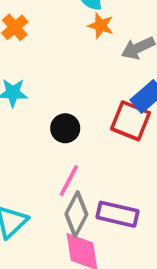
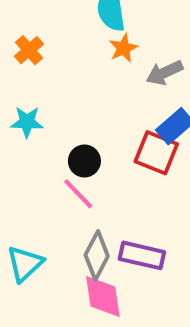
orange star: (101, 26) -> (123, 48), turned 30
pink line: (69, 181) -> (78, 194), moved, turned -72

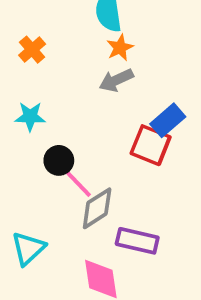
gray arrow: (164, 73) -> (116, 80), moved
black circle: (84, 161) -> (59, 160), moved
gray diamond: (97, 255) -> (97, 208), moved, turned 30

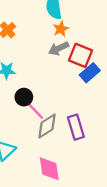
red square: (151, 145) -> (81, 55), moved
purple rectangle: (137, 241) -> (76, 127), moved, turned 60

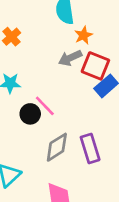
orange star: (61, 29) -> (83, 35), moved
pink line: (35, 111) -> (45, 106), moved

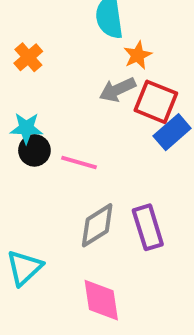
pink line: (45, 106) -> (79, 163), turned -30
black circle: (30, 114) -> (34, 150), moved

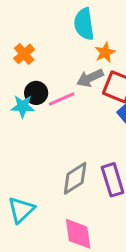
black circle: (34, 150) -> (36, 93), moved
pink line: (79, 163) -> (62, 99), moved, turned -40

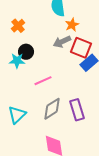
pink line: (62, 99) -> (43, 81), moved
cyan triangle: (21, 210) -> (17, 115), moved

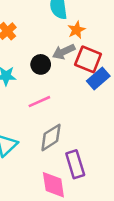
black circle: (26, 52) -> (41, 64), moved
purple rectangle: (77, 110) -> (75, 164), moved

